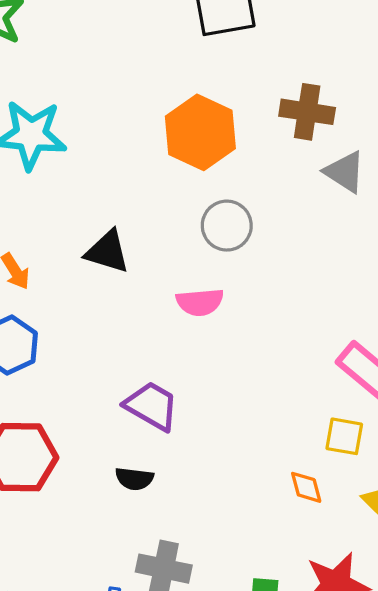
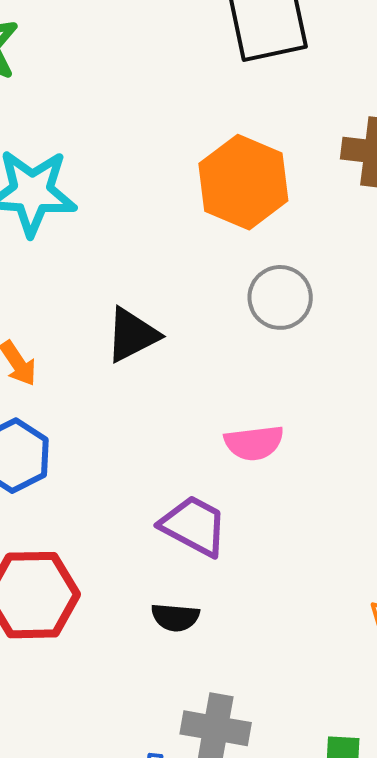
black triangle: (107, 252) -> (132, 335), turned -42
pink semicircle: (200, 302) -> (254, 443), moved

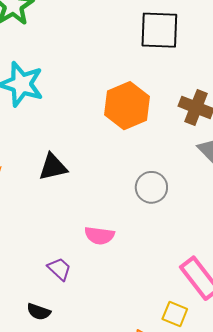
gray circle: (280, 297) -> (151, 187), moved
purple trapezoid: (194, 526) -> (59, 269), size x0.7

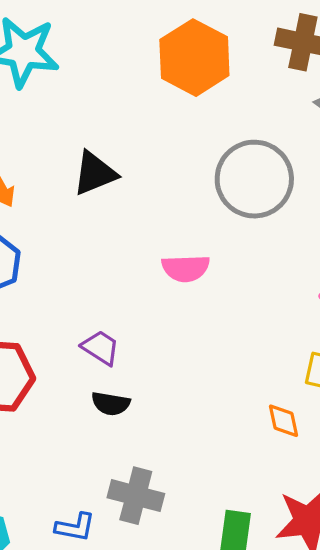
gray circle: (151, 187) -> (254, 179), size x1.5
purple trapezoid: (59, 269) -> (101, 348), moved

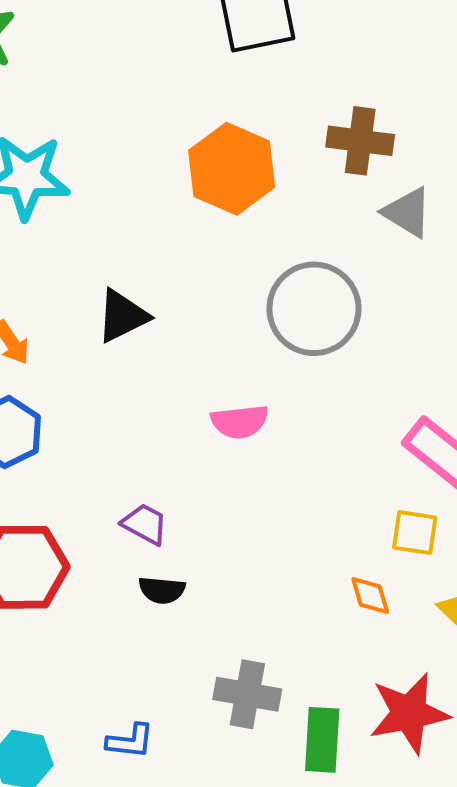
gray cross: (136, 496) -> (247, 694), moved

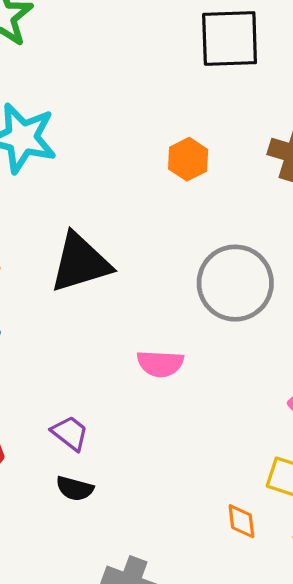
orange hexagon: (232, 169) -> (188, 159), size x0.6
black triangle: (122, 316) -> (80, 263), size x1.4

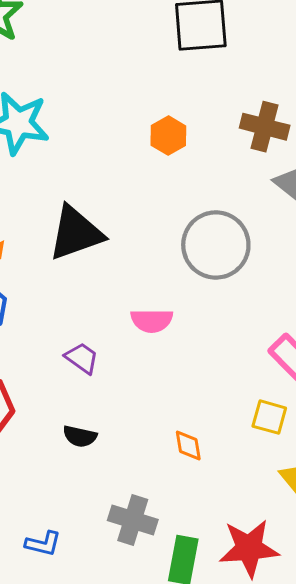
purple trapezoid: (70, 433) -> (82, 358), moved
orange diamond: (241, 521) -> (188, 445), moved

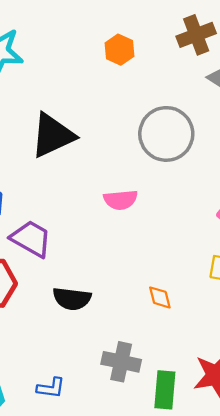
brown cross: (265, 127) -> (196, 35), turned -30
purple trapezoid: (82, 358) -> (31, 239), moved, size x1.5
black semicircle: (80, 436) -> (72, 299), size x1.4

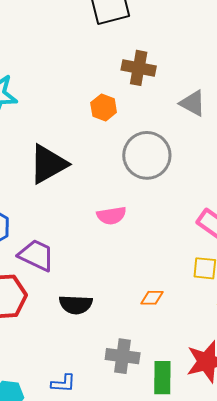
brown cross: (196, 35) -> (139, 68), moved, turned 36
orange hexagon: (119, 50) -> (104, 107), moved
orange diamond: (160, 297) -> (152, 298), turned -70

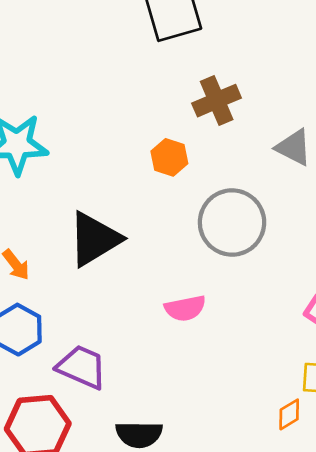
brown cross: (139, 68) -> (217, 101), turned -32
orange diamond: (152, 298) -> (289, 414), moved, turned -30

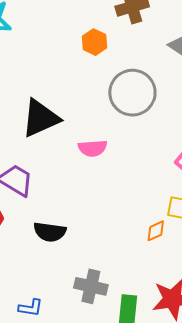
black triangle: (94, 239) -> (40, 118), moved

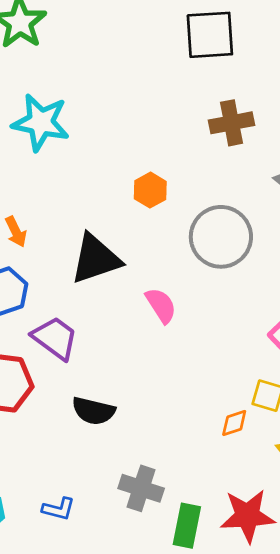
orange hexagon: (94, 42) -> (150, 190), moved
pink semicircle: (93, 148) -> (161, 305), turned -124

